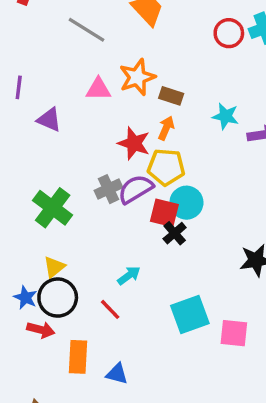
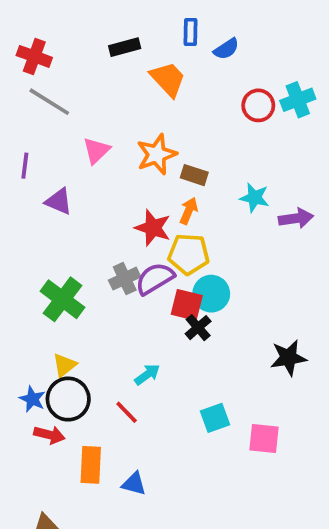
gray line: (86, 30) -> (49, 102), moved
pink triangle: (98, 89) -> (96, 151), moved, turned -44
cyan square: (190, 314) -> (215, 418), size x0.7

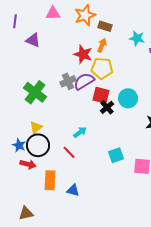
pink triangle: (96, 151) -> (53, 13), turned 42
cyan circle: (211, 294) -> (128, 98), moved

